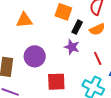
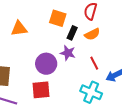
purple circle: (35, 56) -> (46, 64), moved
red square: (56, 82) -> (41, 90), moved

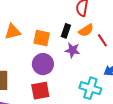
orange square: (58, 18) -> (42, 38), moved
purple star: (68, 53) -> (72, 50), moved
red line: (94, 63) -> (102, 40), moved

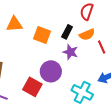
purple circle: (43, 64) -> (51, 71), moved
red square: (40, 91) -> (32, 87), turned 30

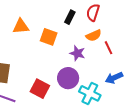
black rectangle: (67, 32) -> (70, 17), moved
purple circle: (51, 71) -> (68, 78), moved

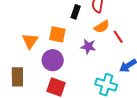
orange triangle: (21, 26) -> (30, 41), moved, turned -42
purple circle: (68, 78) -> (53, 60), moved

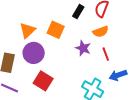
red line: (118, 37) -> (106, 54), moved
purple circle: (53, 60) -> (34, 53), moved

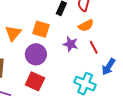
purple circle: (34, 53) -> (36, 54), moved
blue arrow: (118, 75) -> (108, 67), turned -30

